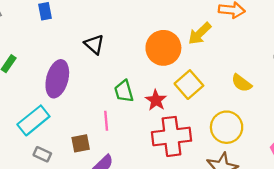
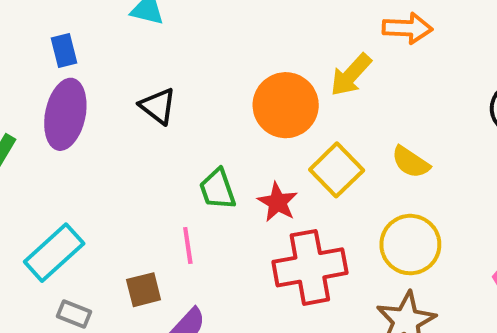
purple ellipse: (57, 79) -> (65, 114), moved
yellow semicircle: (242, 83) -> (411, 162), moved

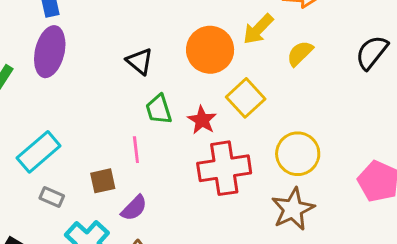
black triangle: (158, 106) -> (140, 61), moved
yellow semicircle: (411, 162) -> (300, 53), moved, turned 100

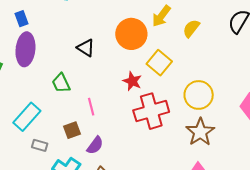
green trapezoid: (159, 109) -> (61, 83), moved

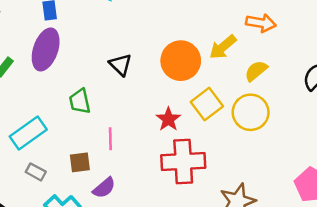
yellow circle: (199, 95) -> (251, 112), moved

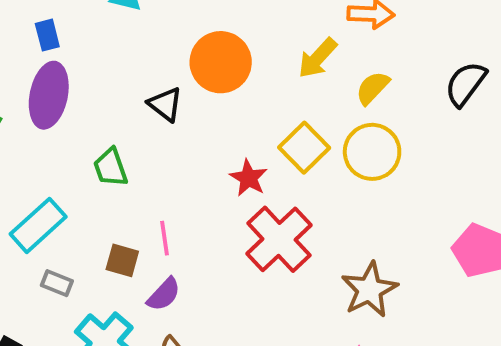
orange circle: (181, 61) -> (221, 62), moved
pink line: (110, 139) -> (164, 238), moved
red cross: (183, 161) -> (279, 239), turned -33
brown square: (80, 162) -> (122, 260), turned 30

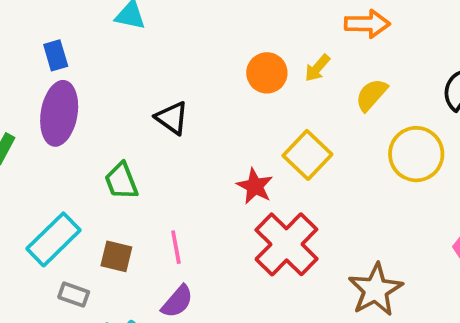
yellow arrow: (318, 58) -> (317, 68), size x0.7
orange circle: (221, 62) -> (267, 73), moved, size x0.7
yellow circle: (372, 152) -> (416, 154), moved
brown square: (122, 260) -> (116, 256), moved

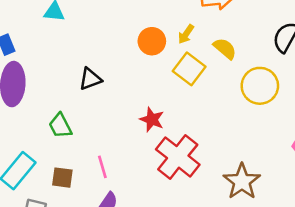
yellow semicircle: (371, 95) -> (225, 49), turned 95
black triangle: (172, 118) -> (90, 79), turned -50
yellow square: (307, 155) -> (189, 69), moved

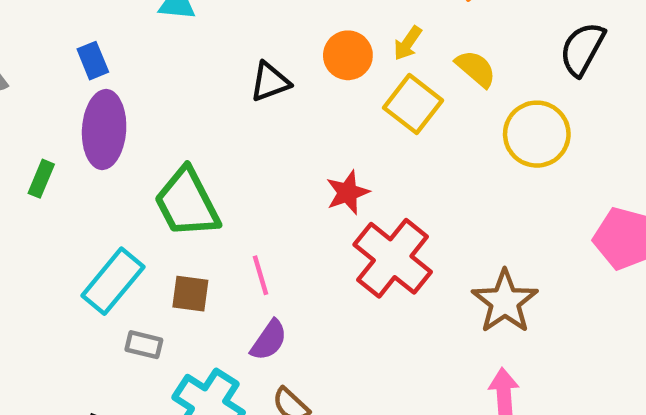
black triangle: (90, 79) -> (270, 82), moved
red star: (152, 120) -> (348, 192), turned 30
green trapezoid: (60, 126) -> (187, 203), size x1.6

